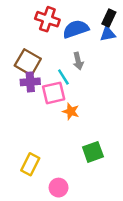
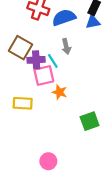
purple cross: (30, 82) -> (36, 60), moved
green square: (93, 152) -> (90, 121), moved
yellow rectangle: (30, 164) -> (23, 103), moved, turned 66

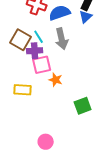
blue triangle: (93, 22) -> (86, 17), turned -32
gray arrow: (66, 46) -> (62, 39), size x1.5
cyan line: (53, 61) -> (39, 37), moved

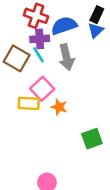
purple cross: (35, 51) -> (40, 39), moved
pink square: (42, 65) -> (42, 89), turned -30
yellow rectangle: (23, 90) -> (29, 103), moved

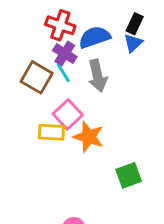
purple cross: (40, 39) -> (65, 54), turned 36
orange star: (59, 107) -> (89, 137), size x1.5

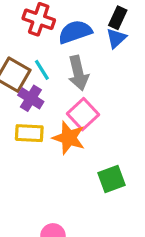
purple cross: (65, 54) -> (31, 98), moved
pink square: (68, 114) -> (83, 114), moved

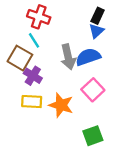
blue semicircle: (75, 32) -> (88, 57), moved
cyan line: (42, 70) -> (34, 40), moved
pink square: (83, 114) -> (93, 90), moved

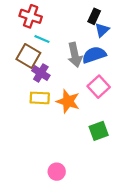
black rectangle: (98, 16) -> (94, 16), moved
red cross: (39, 17) -> (31, 16), moved
cyan line: (34, 40) -> (42, 39), turned -35

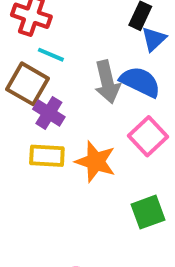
blue semicircle: (94, 55) -> (140, 82), turned 45

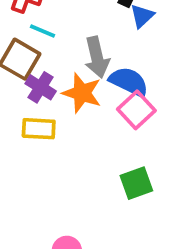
blue semicircle: (140, 82) -> (129, 82), moved
orange star: (96, 162) -> (82, 93), moved

